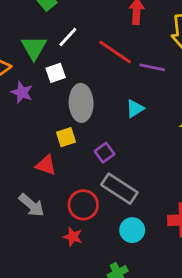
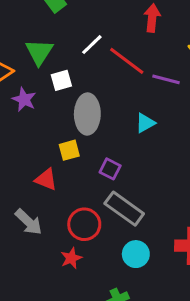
white line: (68, 37) -> (92, 45), moved
purple square: (105, 153) -> (110, 169), turned -30
red star: (73, 237) -> (71, 258), turned 30

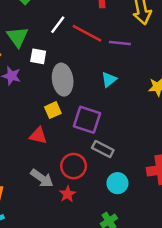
white square: (61, 80) -> (38, 56), turned 35
purple square: (110, 169) -> (87, 120), size x1.6
gray rectangle: (124, 209) -> (103, 149), size x0.7
gray arrow: (29, 222) -> (42, 178), moved

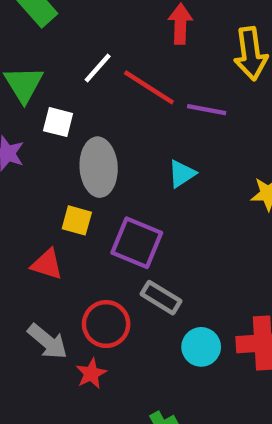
yellow square: (53, 110) -> (77, 220), turned 35
cyan circle: (117, 183) -> (201, 347), moved

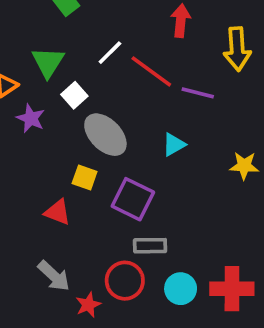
white square: (58, 122) -> (74, 95), turned 30
gray ellipse: (99, 167) -> (105, 135), turned -45
gray rectangle: (161, 298) -> (150, 246), turned -36
red circle: (106, 324) -> (125, 281), moved

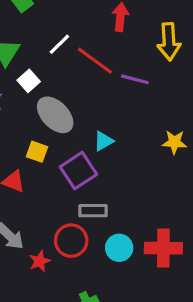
cyan triangle: (174, 144) -> (103, 141), moved
purple square: (133, 199) -> (78, 171), turned 30

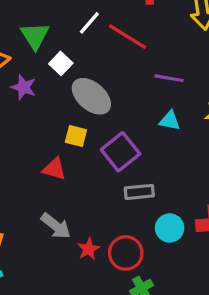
purple line: (135, 79) -> (169, 78), moved
cyan triangle: (103, 141) -> (170, 121), moved, turned 45
red circle: (71, 241) -> (126, 253), moved

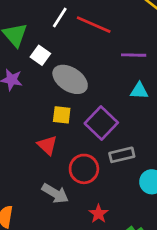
red triangle: (54, 169) -> (47, 145), turned 35
red star: (89, 249) -> (99, 214), moved
red circle: (126, 253) -> (84, 169), moved

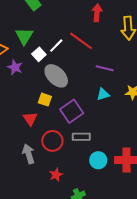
white line: (60, 18) -> (56, 46), moved
cyan triangle: (139, 91) -> (103, 94), turned -32
gray arrow: (55, 193) -> (28, 154), turned -150

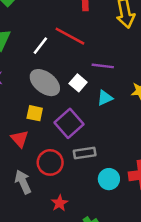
white square: (39, 54) -> (78, 83), moved

